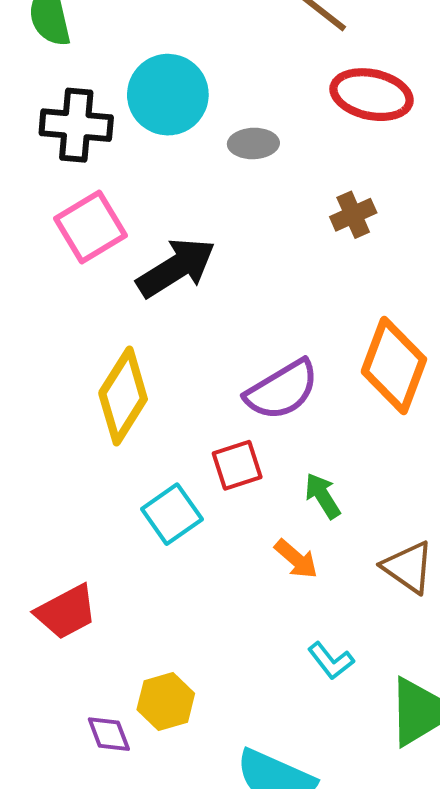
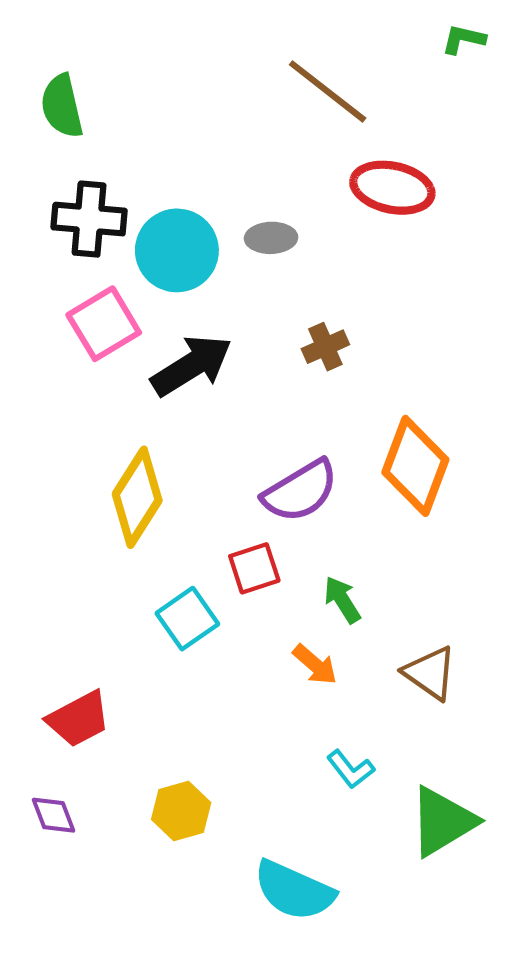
cyan circle: (168, 95) -> (177, 250), moved
brown cross: (353, 215) -> (325, 347), moved
purple diamond: (109, 734) -> (54, 815), moved

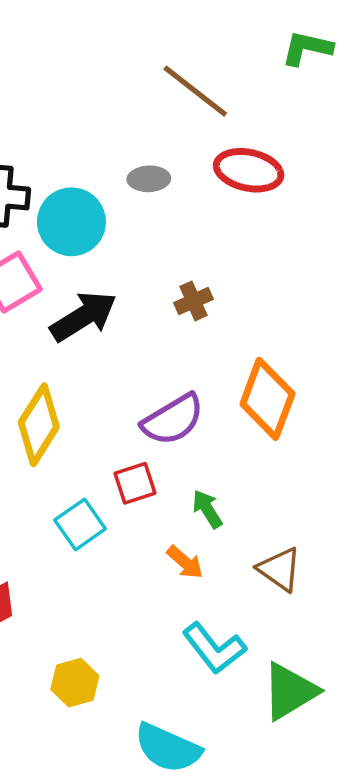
green L-shape: (463, 39) -> (307, 48), size x1.4
gray ellipse: (271, 238) -> (149, 179), moved
cyan L-shape: (351, 769) -> (214, 648), size x1.6

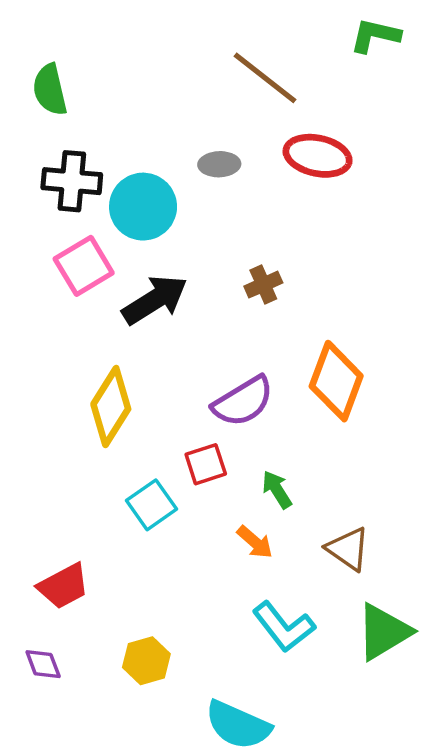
green triangle: (290, 691) -> (384, 632), moved

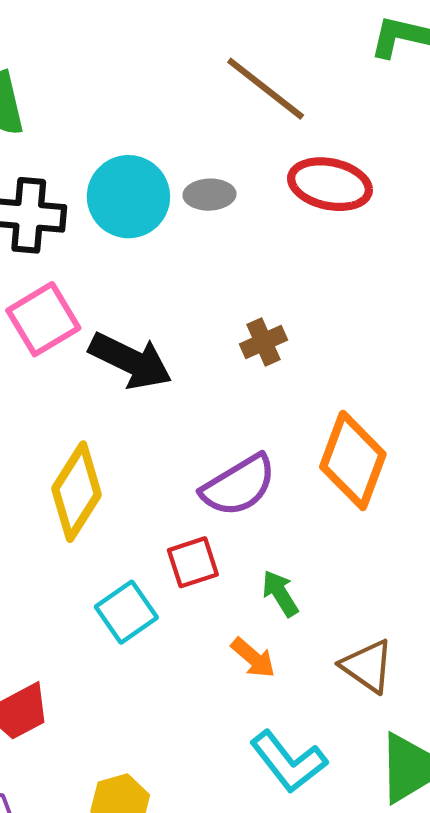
cyan circle: (143, 207) -> (128, 197), moved
black arrow: (155, 300) -> (131, 361), turned 58

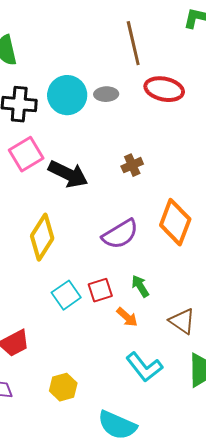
brown line: (266, 89) -> (133, 43), turned 39
red square: (193, 562) -> (100, 290), moved

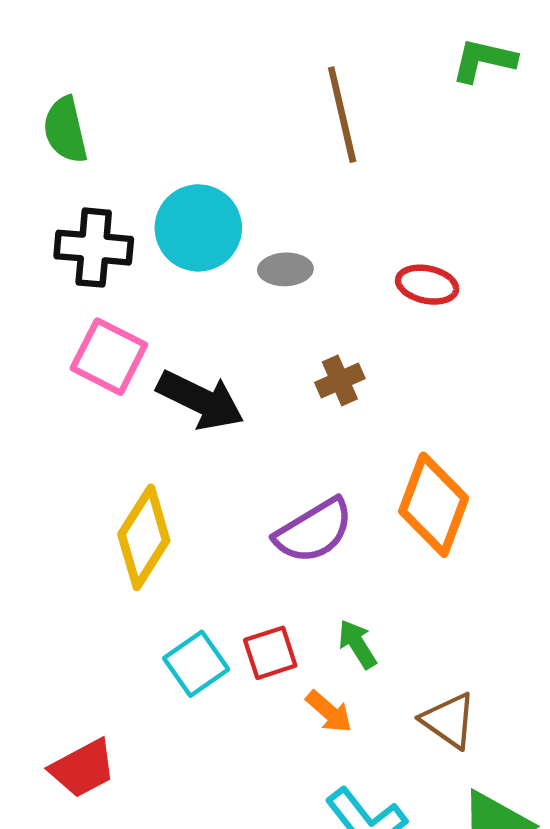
red ellipse: (164, 89) -> (427, 285), moved, size x0.7
gray ellipse: (106, 94) -> (285, 269), moved
pink square: (26, 154) -> (109, 357), turned -32

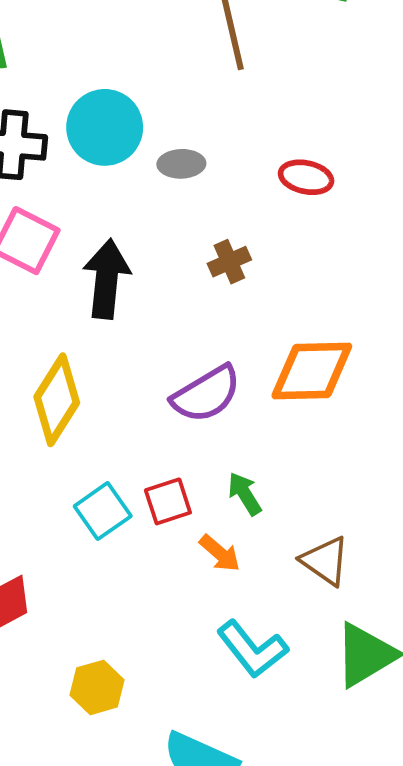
black arrow: (200, 400) -> (107, 279), turned -110
orange diamond: (434, 505) -> (312, 371), turned 68

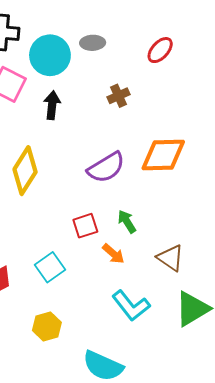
cyan circle: (105, 127) -> (50, 55), moved
red ellipse: (306, 177) -> (160, 50), turned -60
black arrow: (107, 279) -> (52, 105), size x0.7
cyan square: (103, 511) -> (50, 267), moved

